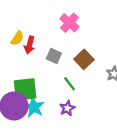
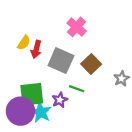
gray square: (54, 56) -> (61, 61), size x1.6
green line: (69, 84) -> (77, 89), turned -32
purple star: (67, 108) -> (60, 100), moved

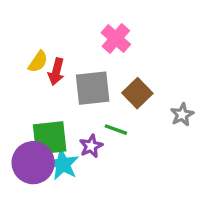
gray square: (61, 61) -> (93, 88), turned -30

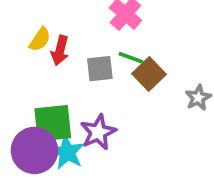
gray square: (93, 88) -> (100, 69), size x0.7
green line: (116, 130) -> (131, 58), moved
purple star: (91, 146) -> (98, 132), size x1.4

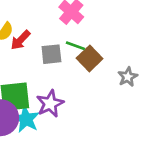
red arrow: (60, 50) -> (20, 40), turned 30

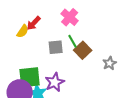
red arrow: (20, 40) -> (34, 23), moved
green line: (75, 46) -> (73, 41), turned 40

